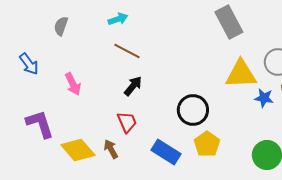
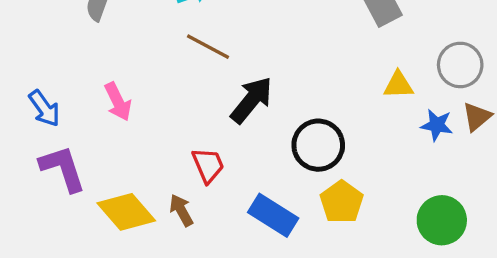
blue arrow: (29, 64) -> (44, 108), moved
yellow triangle: (241, 74) -> (398, 85), size x0.6
black arrow: (133, 86) -> (251, 100), moved, size x1.4

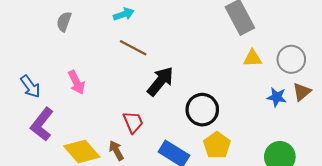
yellow triangle: (398, 85) -> (253, 58), moved
purple L-shape: (63, 168) -> (42, 124), turned -124

